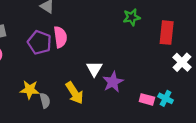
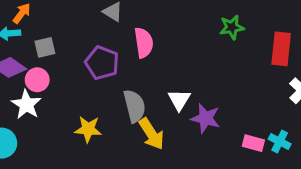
pink semicircle: (60, 37) -> (144, 43), moved
purple star: (113, 82) -> (205, 118), turned -30
gray semicircle: (45, 101) -> (134, 106), moved, size x1.5

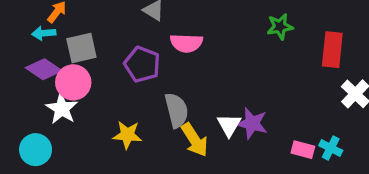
pink semicircle: (144, 43) -> (186, 43), turned 100
gray square: (45, 47) -> (81, 48), size x1.4
pink circle: (37, 80) -> (73, 82), size x1.4
white triangle: (179, 100) -> (229, 125), moved

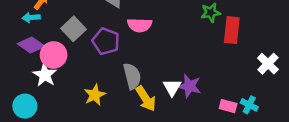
gray square: (81, 48) -> (74, 29), moved, turned -30
red rectangle: (332, 50) -> (232, 30), moved
yellow star: (127, 135) -> (95, 95), turned -30

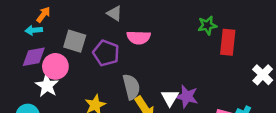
gray square: (74, 29) -> (75, 41), turned -30
purple diamond: (31, 45) -> (34, 57), turned -45

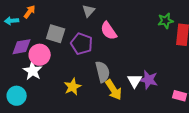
gray triangle: (114, 13) -> (89, 11), turned 40
cyan arrow: (34, 30) -> (12, 21), moved
pink semicircle: (139, 37) -> (109, 31), turned 54

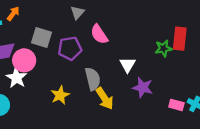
green star: (166, 21) -> (163, 48), moved
purple pentagon: (82, 44) -> (70, 48), turned -30
white triangle: (135, 81) -> (127, 65), moved

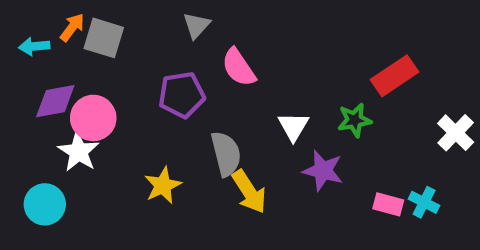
gray square: (42, 38) -> (104, 38), moved
red rectangle: (180, 39) -> (395, 76), turned 50
green star: (163, 48) -> (354, 120), moved

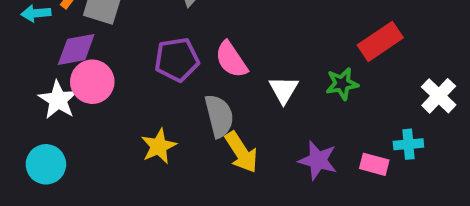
pink semicircle: (239, 67) -> (231, 60), moved
purple diamond: (55, 101) -> (76, 50), moved
white star: (78, 152) -> (58, 100), moved
purple star: (323, 171) -> (318, 160), moved
cyan cross: (424, 202) -> (408, 144), moved, turned -32

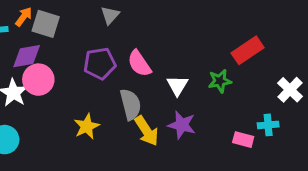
purple star: (318, 160) -> (182, 125), moved

